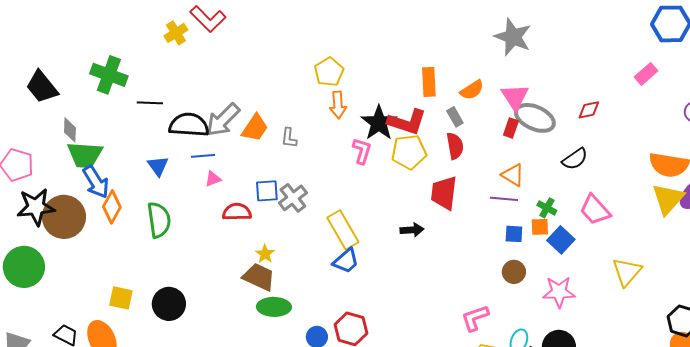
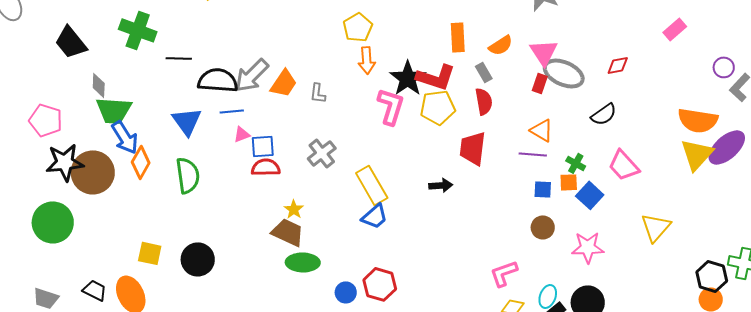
pink L-shape: (362, 151) -> (391, 106), size x1.4
blue triangle: (158, 166) -> (187, 121), size x1.4
blue square: (267, 191) -> (263, 146), moved

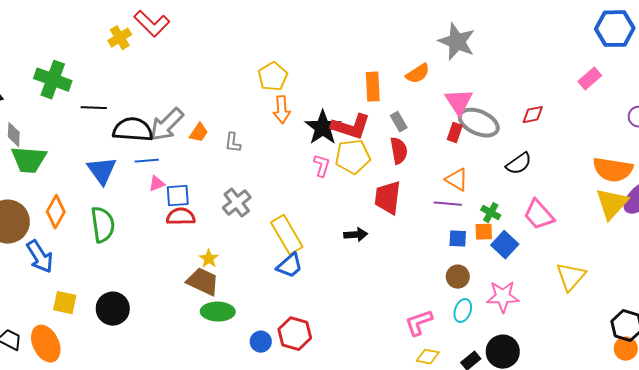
orange semicircle: (501, 45) -> (418, 74), moved
orange trapezoid: (284, 83) -> (199, 133), size x0.7
pink L-shape: (391, 106) -> (322, 166), moved, size x0.6
blue arrow: (125, 137) -> (40, 257), moved
cyan ellipse: (548, 296) -> (463, 311), moved

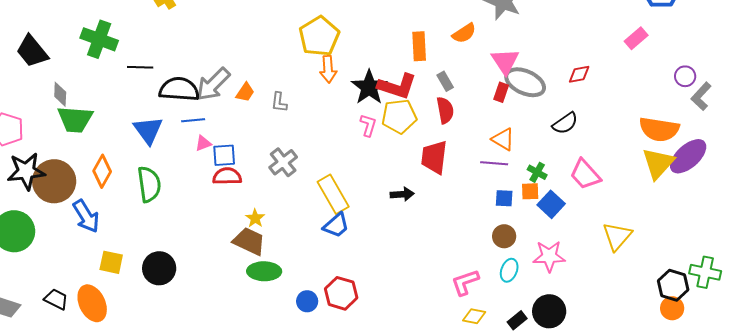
yellow pentagon: (273, 77) -> (319, 36), size x1.4

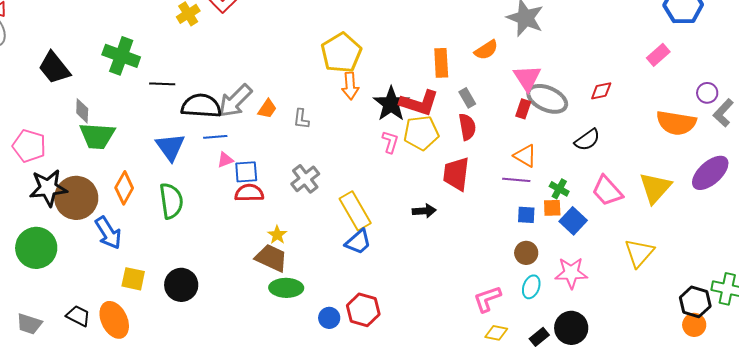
orange semicircle: (659, 129) -> (676, 123), moved
yellow triangle: (658, 163) -> (655, 188), moved

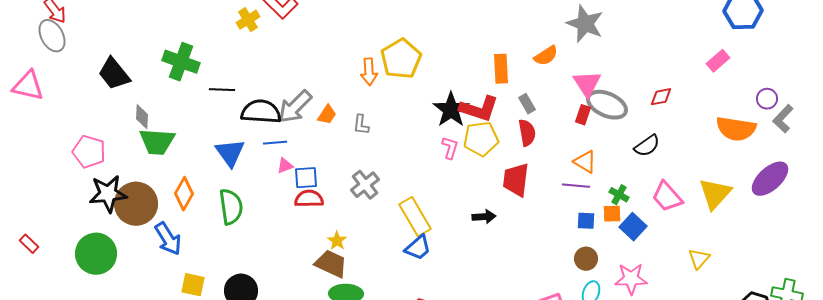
orange arrow: (350, 86) -> (369, 72), moved
yellow triangle: (639, 253) -> (699, 259), size x0.7

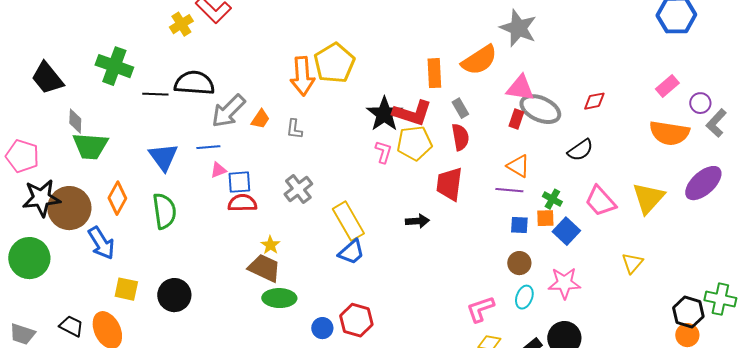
orange semicircle: (546, 56) -> (479, 60), size x1.5
pink rectangle: (718, 61) -> (667, 86), moved
orange arrow: (369, 72) -> (302, 76), size x1.4
pink triangle: (587, 84) -> (520, 88), turned -48
black semicircle: (261, 112) -> (194, 83), moved

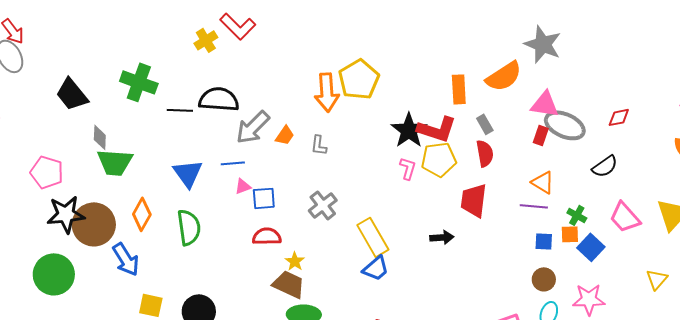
red semicircle: (242, 203) -> (267, 236), moved

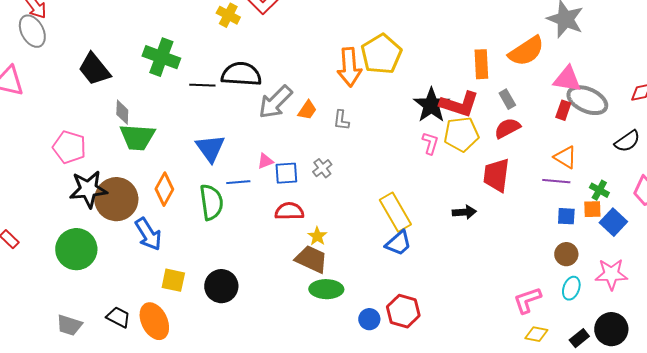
yellow cross: (206, 40) -> (228, 15), turned -30
red semicircle: (485, 153) -> (507, 128), turned -108
blue line: (233, 163) -> (238, 182), moved
gray cross: (323, 205) -> (322, 168), moved, size x0.7

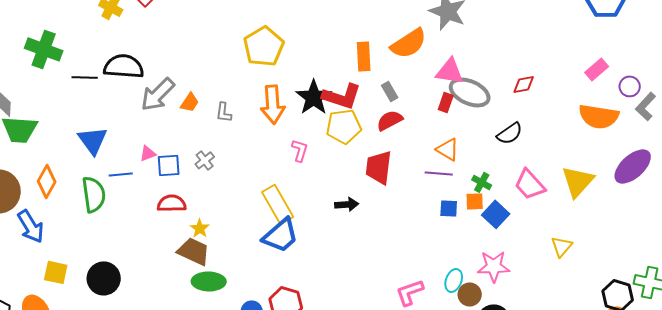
orange arrow: (349, 67) -> (273, 104), moved
pink L-shape: (430, 143) -> (300, 150), moved
blue trapezoid: (398, 243) -> (281, 235), size x1.4
brown circle: (566, 254) -> (470, 294), moved

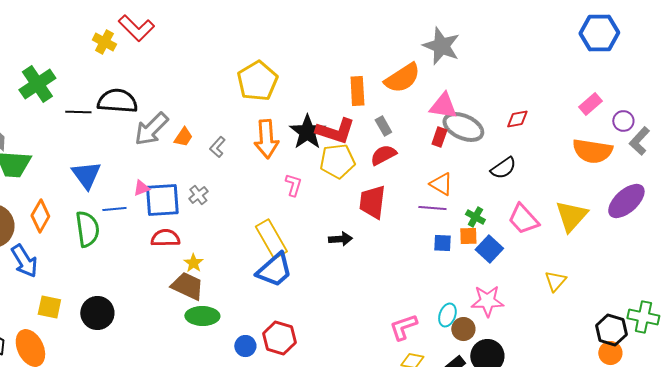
green cross: (44, 49) -> (37, 84), turned 36
gray L-shape: (224, 112) -> (217, 147), turned 35
blue square: (169, 165) -> (162, 200), size x1.5

